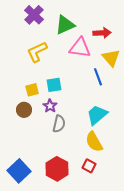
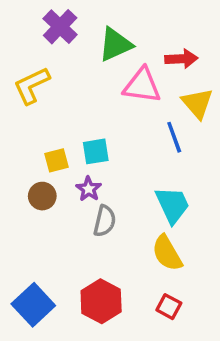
yellow L-shape: (37, 52) -> (32, 85), moved
cyan trapezoid: (97, 115) -> (172, 205), turned 105
red square: (89, 166) -> (169, 307), moved

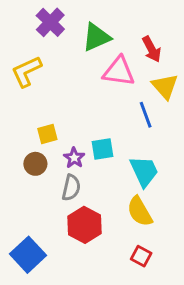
red arrow: (181, 59) -> (152, 49), turned 65
cyan square: (96, 151) -> (102, 149), moved
gray semicircle: (105, 221) -> (71, 188), moved
red hexagon: (101, 301) -> (85, 225), moved

